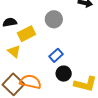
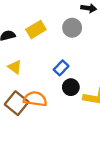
gray circle: (54, 19) -> (72, 28), moved
yellow rectangle: (27, 34) -> (36, 30), moved

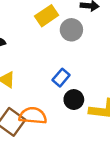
yellow rectangle: (36, 30) -> (47, 16), moved

